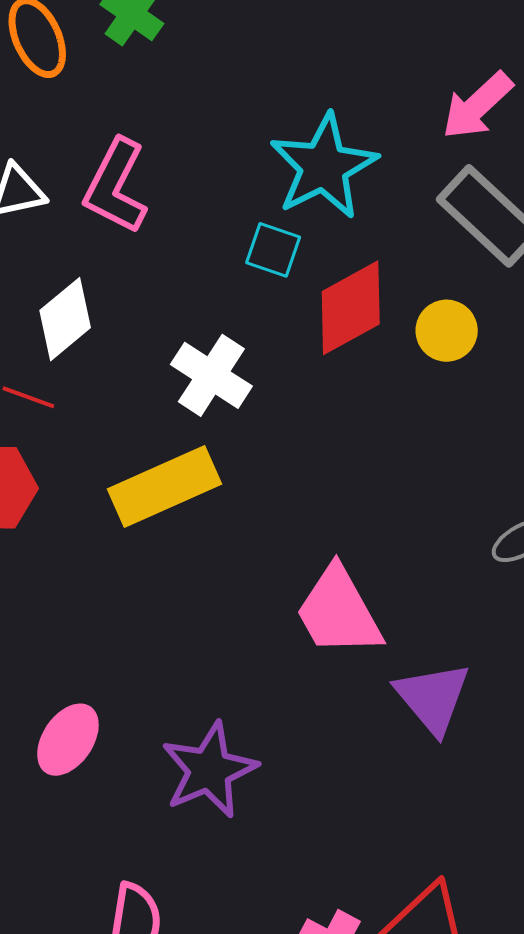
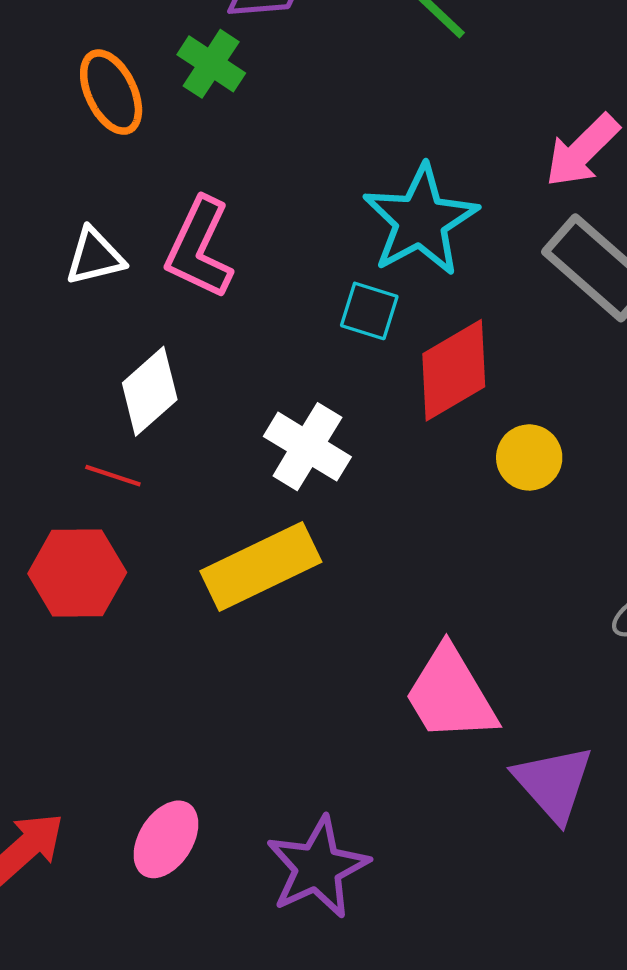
yellow circle: (447, 331) -> (529, 457), moved

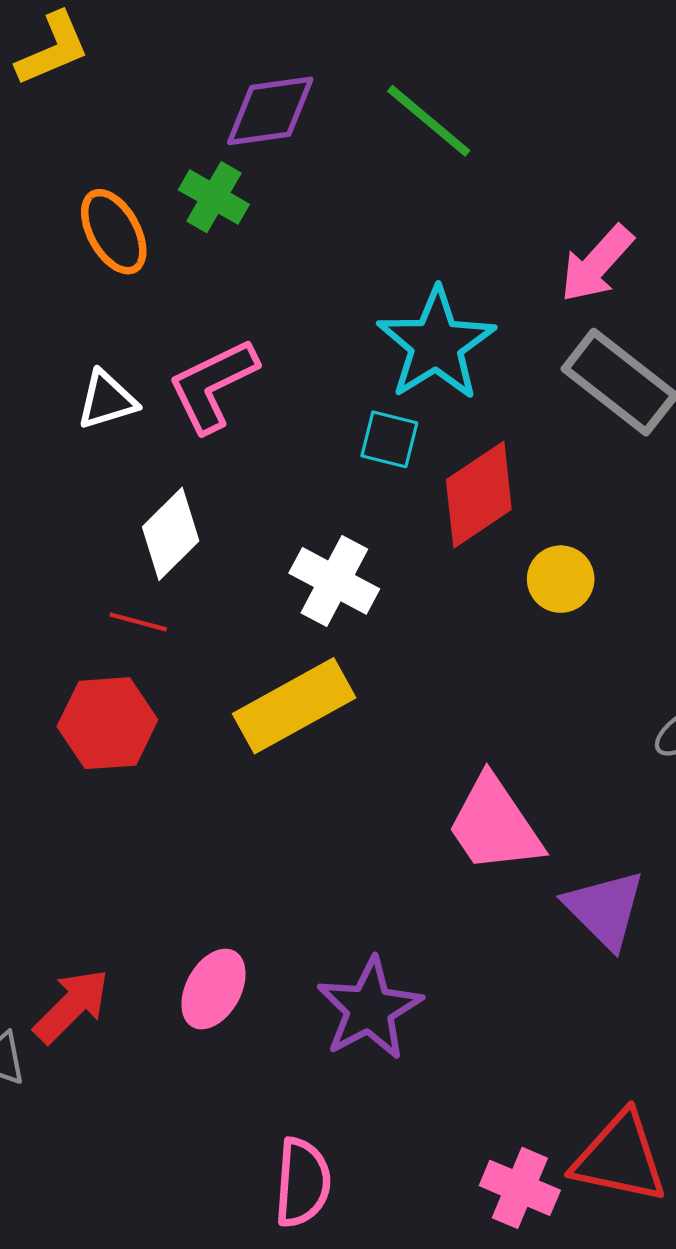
pink L-shape: (199, 248) -> (213, 385), turned 42

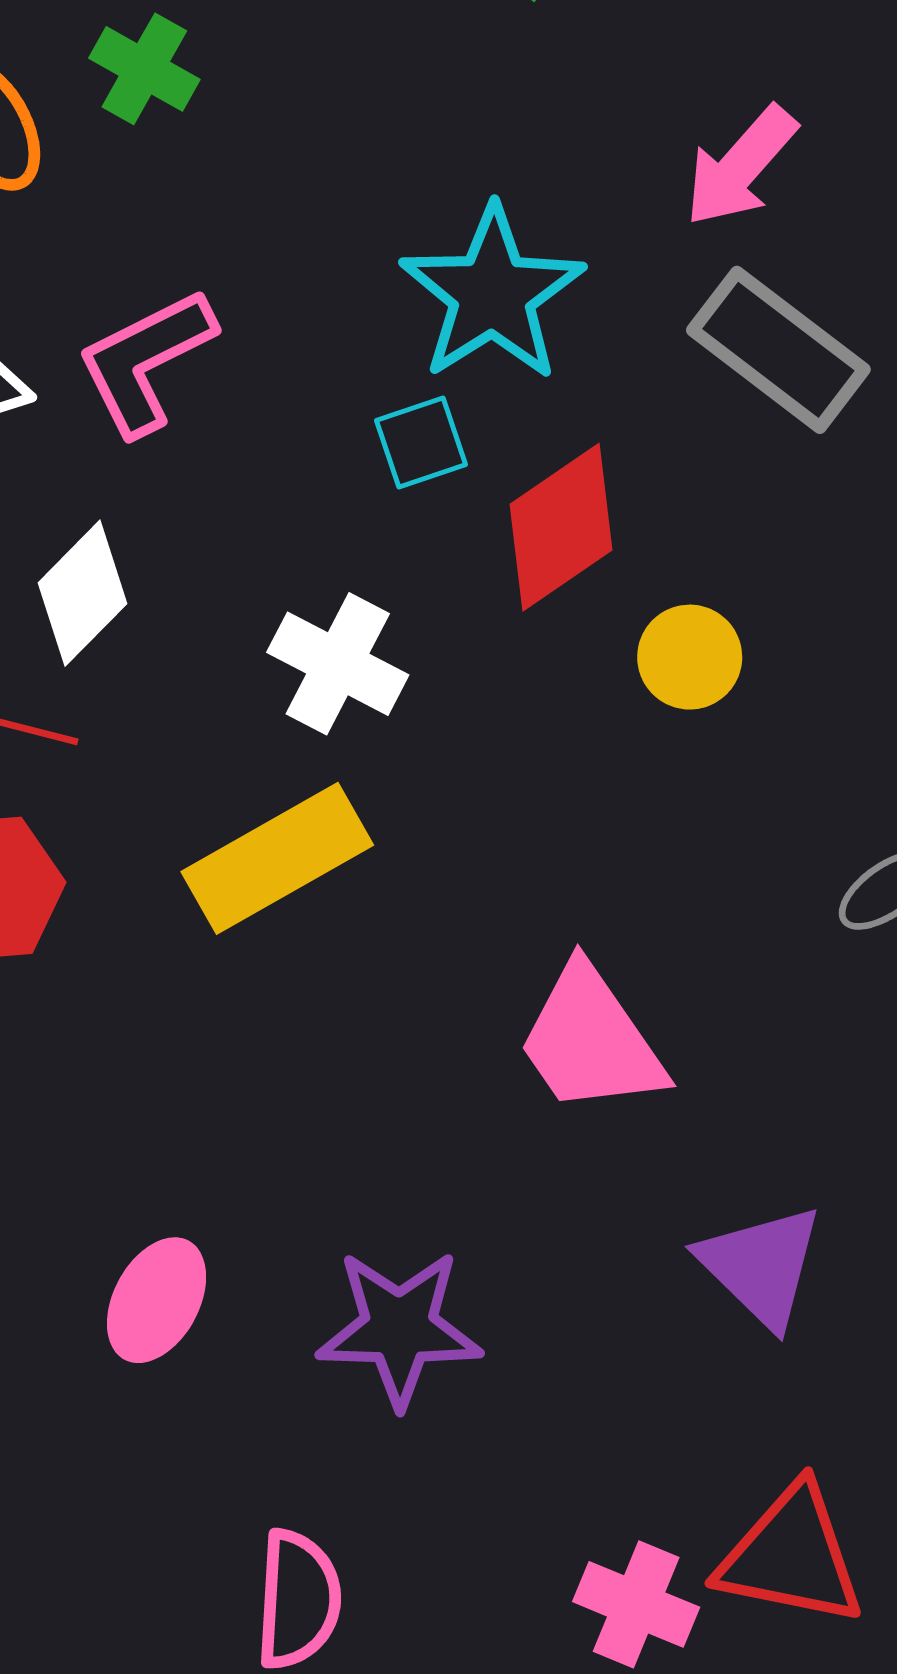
cyan square: (389, 439) -> (421, 443), turned -32
purple triangle: (605, 909) -> (761, 1266), moved
purple star: (369, 1009) -> (399, 1328), turned 30

